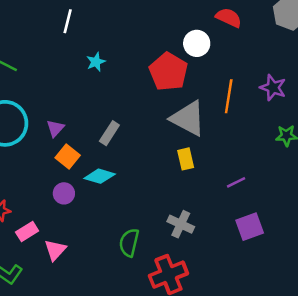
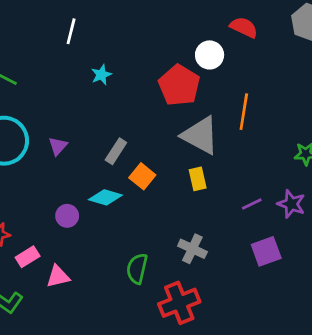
purple star: (273, 88) -> (291, 204), moved
orange square: (68, 157) -> (142, 176), moved
pink triangle: (55, 250) -> (58, 276), turned 35

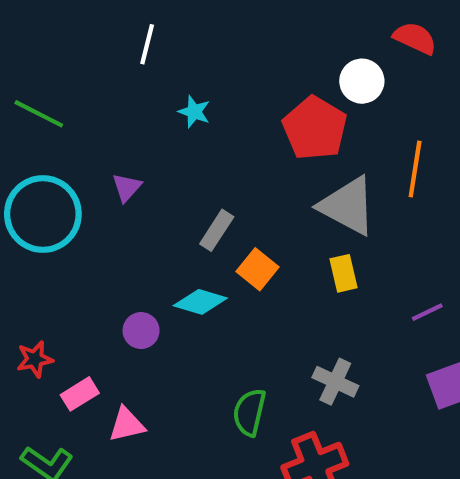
cyan star: (101, 75) -> (194, 112), turned -30
purple triangle: (58, 146) -> (127, 187), moved

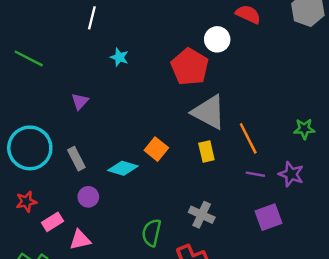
orange line: (415, 169) -> (248, 138), moved, turned -36
cyan circle: (43, 214) -> (30, 148), moved
gray rectangle: (217, 230) -> (76, 159), moved, turned -60
purple line: (427, 312) -> (255, 174), turned 36
purple circle: (141, 331) -> (88, 197), moved

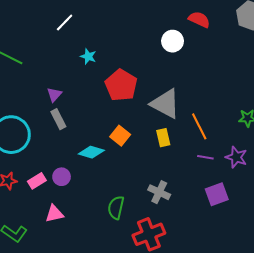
white line: (92, 18) -> (65, 23), turned 30
red pentagon: (190, 67) -> (121, 85), moved
gray rectangle: (76, 159) -> (58, 119), moved
pink rectangle: (53, 222) -> (37, 181), moved

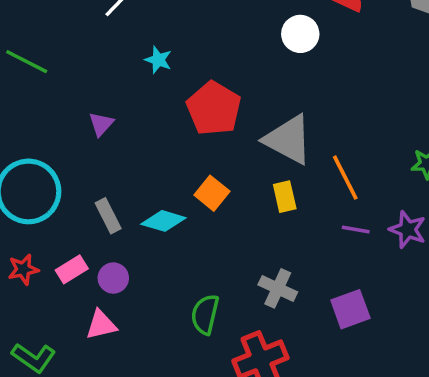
gray rectangle: (58, 119) -> (108, 216), moved
purple circle: (62, 177) -> (113, 278), moved
purple square: (217, 194) -> (350, 309), moved

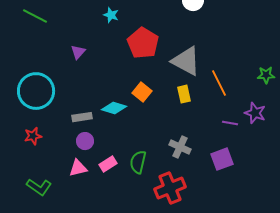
gray rectangle: (108, 216) -> (82, 117), moved, turned -72
purple line: (356, 230) -> (230, 123), moved
pink rectangle: (72, 269) -> (108, 164), moved

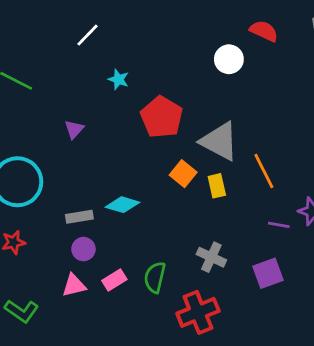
orange square: (142, 92) -> (183, 174), moved

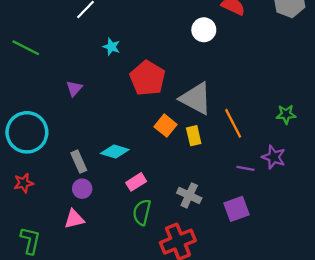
gray rectangle: (79, 217) -> (79, 162), turned 75
pink rectangle: (114, 280) -> (136, 182), moved
green L-shape: (22, 311) -> (30, 240), turned -112

